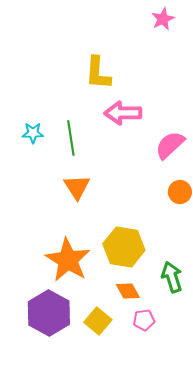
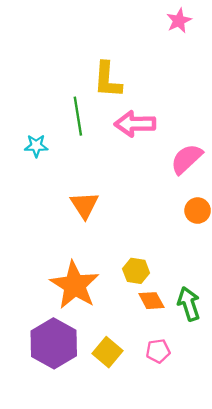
green line: (71, 138) -> (78, 116), moved
yellow hexagon: (124, 247) -> (136, 271), size x0.6
orange diamond: (128, 291) -> (151, 301), moved

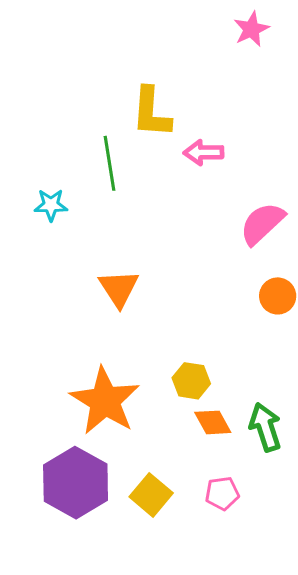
pink arrow: (135, 124) -> (204, 153), moved, size x0.7

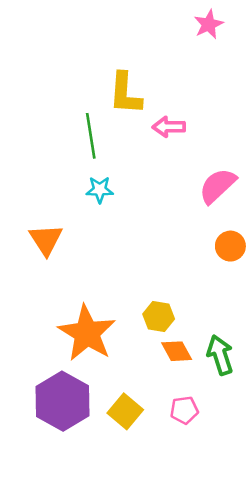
cyan star: (51, 205) -> (100, 190), moved
orange triangle: (119, 288) -> (46, 240), moved

